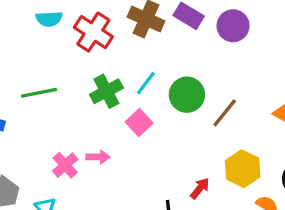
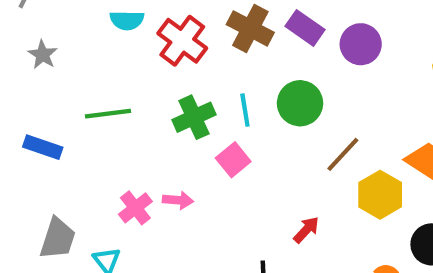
cyan line: (146, 83) -> (245, 110), turned -50
green circle: (187, 95) -> (300, 103), moved
yellow hexagon: (243, 169) -> (380, 195), moved
red arrow: (200, 188) -> (306, 230), moved

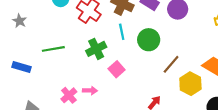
cyan line: (245, 110) -> (122, 32), moved

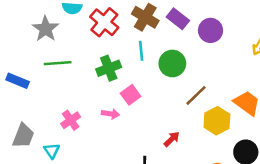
gray star: (20, 21) -> (45, 29), moved, size x1.5
pink arrow: (90, 91) -> (111, 114), moved

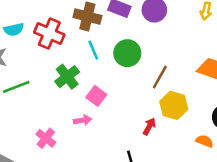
yellow hexagon: (217, 121) -> (174, 105), moved

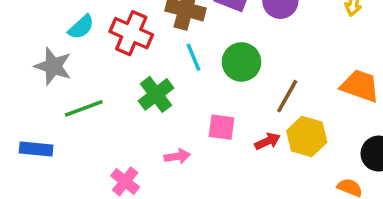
cyan semicircle: (14, 29) -> (81, 27), turned -30
pink square: (96, 96) -> (221, 127), moved, turned -30
red arrow: (149, 126) -> (267, 141), moved, turned 36

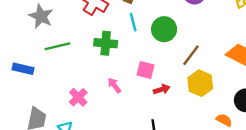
green cross: (156, 94) -> (106, 43), turned 35
red arrow: (267, 141) -> (162, 89), moved
pink arrow: (177, 156) -> (114, 85), turned -126

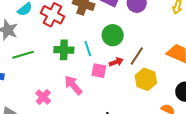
cyan line: (133, 22) -> (88, 49), moved
pink arrow: (114, 85) -> (73, 85), size x1.5
red arrow: (162, 89) -> (116, 62), moved

